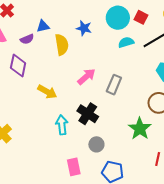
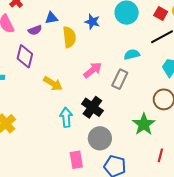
red square: (141, 17) -> (161, 13), moved
cyan semicircle: (126, 42) -> (132, 54), moved
gray circle: (96, 144) -> (100, 138), size x1.5

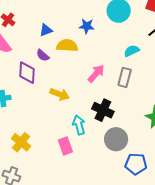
purple semicircle: (35, 30) -> (43, 55), moved, turned 72
yellow semicircle: (69, 37) -> (67, 46), turned -70
pink rectangle: (76, 160) -> (65, 146), moved

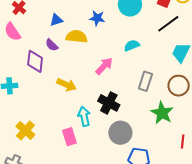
cyan semicircle: (132, 51) -> (132, 45), moved
gray rectangle: (125, 77) -> (145, 81), moved

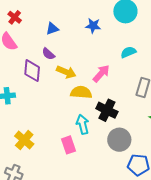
yellow semicircle: (77, 37) -> (81, 92), moved
yellow arrow: (66, 85) -> (66, 72), moved

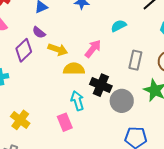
purple diamond: (32, 71) -> (24, 50), turned 45
gray circle: (119, 140) -> (122, 101), moved

